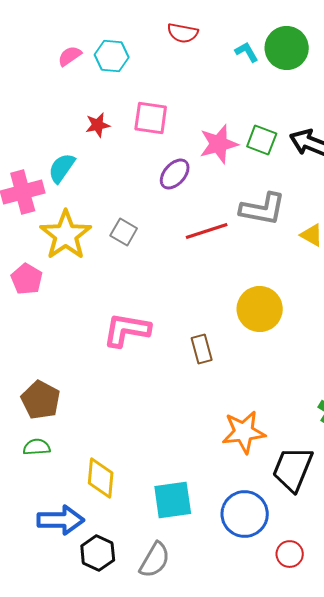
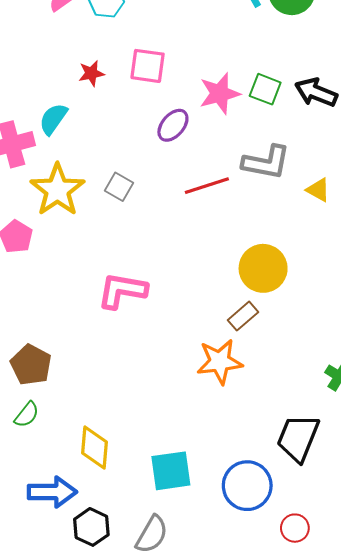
brown rectangle: (202, 349) -> (243, 316), moved, turned 64
orange star: (244, 432) -> (220, 362), moved
green semicircle: (37, 447) -> (27, 415), turned 132

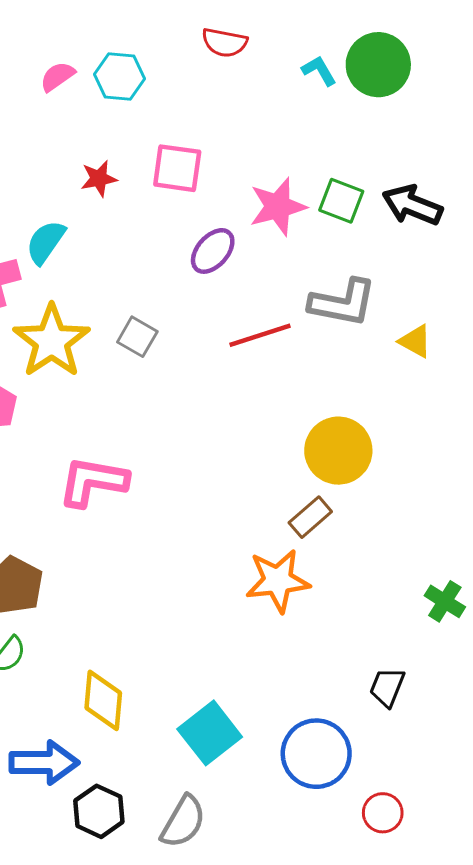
pink L-shape: (122, 291) -> (93, 482), moved
black trapezoid: (298, 438) -> (387, 687), size x0.6
cyan square: (171, 471) -> (210, 733), turned -30

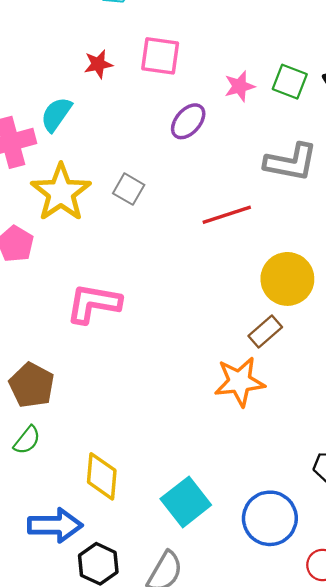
pink star: (278, 207) -> (240, 86), size x0.7
red line: (260, 335) -> (227, 215), moved

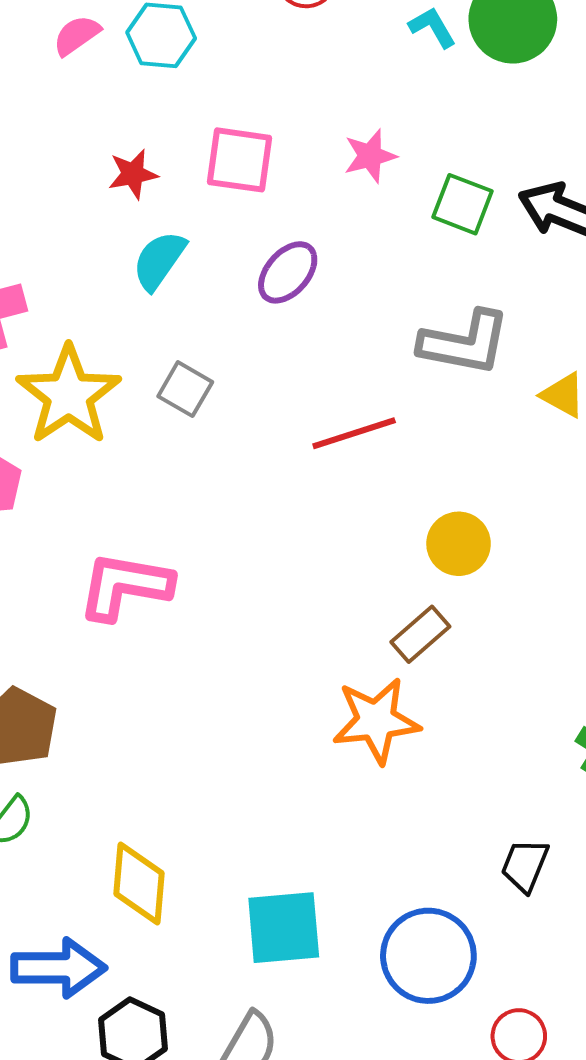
pink star: (240, 86) -> (370, 156), moved
cyan semicircle: (56, 114) -> (159, 260), moved
yellow circle: (287, 279) -> (459, 544), size x0.7
cyan square: (186, 502) -> (284, 928), turned 33

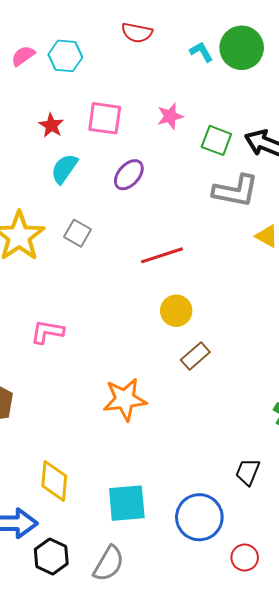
red star: (133, 174) -> (51, 125), turned -30
gray L-shape: (465, 343) -> (236, 191), moved
yellow circle: (459, 544) -> (176, 311), moved
pink L-shape: (125, 586) -> (47, 332), size x0.7
orange star: (376, 721) -> (125, 399), moved

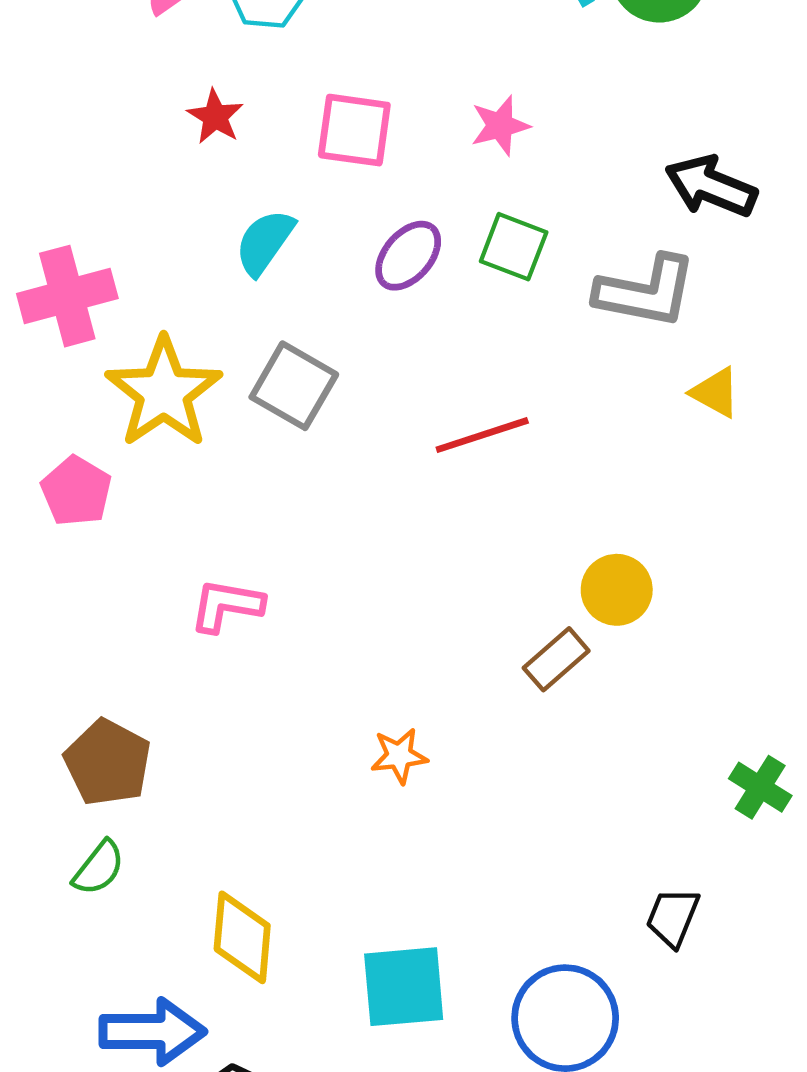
red star: (51, 125) -> (215, 117), moved
green square: (216, 140) -> (514, 247), moved
gray square: (77, 233) -> (294, 386), size x1.4
yellow circle: (176, 311) -> (617, 590), moved
orange star: (125, 399) -> (399, 756), size x0.6

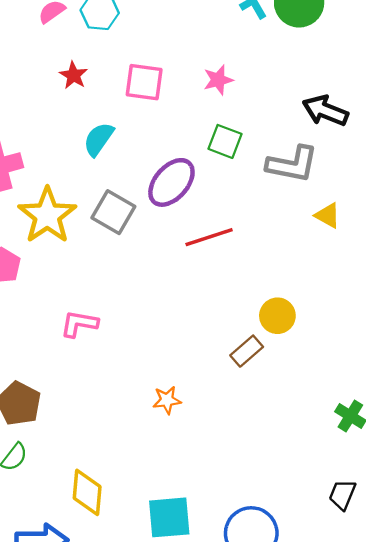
purple ellipse: (408, 256) -> (171, 182), moved, size x1.4
black trapezoid: (673, 917) -> (342, 495), moved

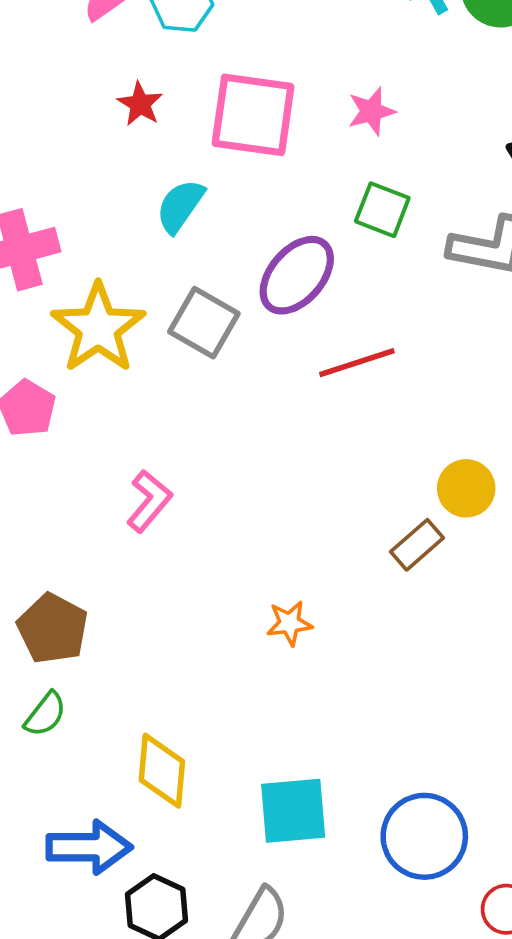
pink square: (144, 82) -> (253, 115), size x1.4
pink L-shape: (79, 324) -> (149, 501), turned 120

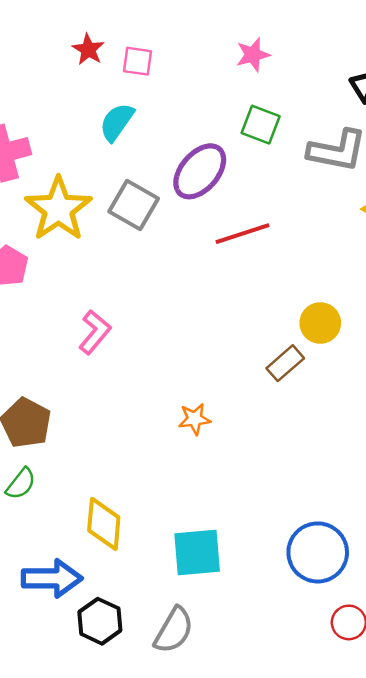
pink square: (253, 115) -> (137, 61), moved, size x0.5
blue circle: (424, 836) -> (318, 552), moved

